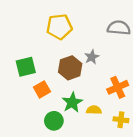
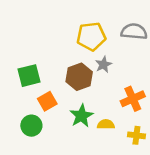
yellow pentagon: (59, 27) -> (91, 36), moved
green circle: (54, 121) -> (31, 126), moved

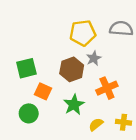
orange cross: (133, 99) -> (107, 88), moved
orange square: (47, 101) -> (43, 91), turned -35
yellow semicircle: (106, 124) -> (96, 124), moved, turned -40

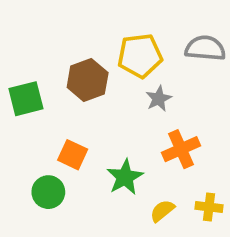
green square: (26, 68) -> (26, 99), moved
brown hexagon: (72, 69) -> (88, 80), moved

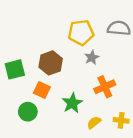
brown hexagon: (88, 80) -> (51, 63), moved
green square: (26, 99) -> (15, 69), moved

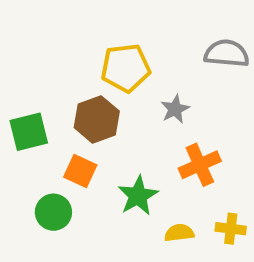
yellow pentagon: (81, 33) -> (126, 68), moved
yellow semicircle: (94, 123) -> (179, 233), turned 32

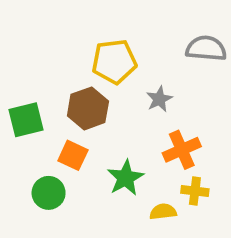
yellow cross: (231, 229) -> (195, 191), moved

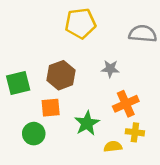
yellow pentagon: (114, 62) -> (80, 23), moved
gray star: (159, 99) -> (110, 69), turned 30
orange square: (73, 155) -> (51, 108), turned -30

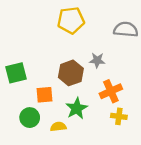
brown hexagon: (61, 75) -> (71, 73), moved
yellow semicircle: (113, 147) -> (58, 127), moved

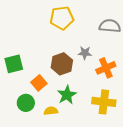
orange cross: (111, 91) -> (106, 68), moved
orange square: (45, 95) -> (39, 83), turned -35
yellow cross: (119, 116) -> (104, 102), size x1.6

